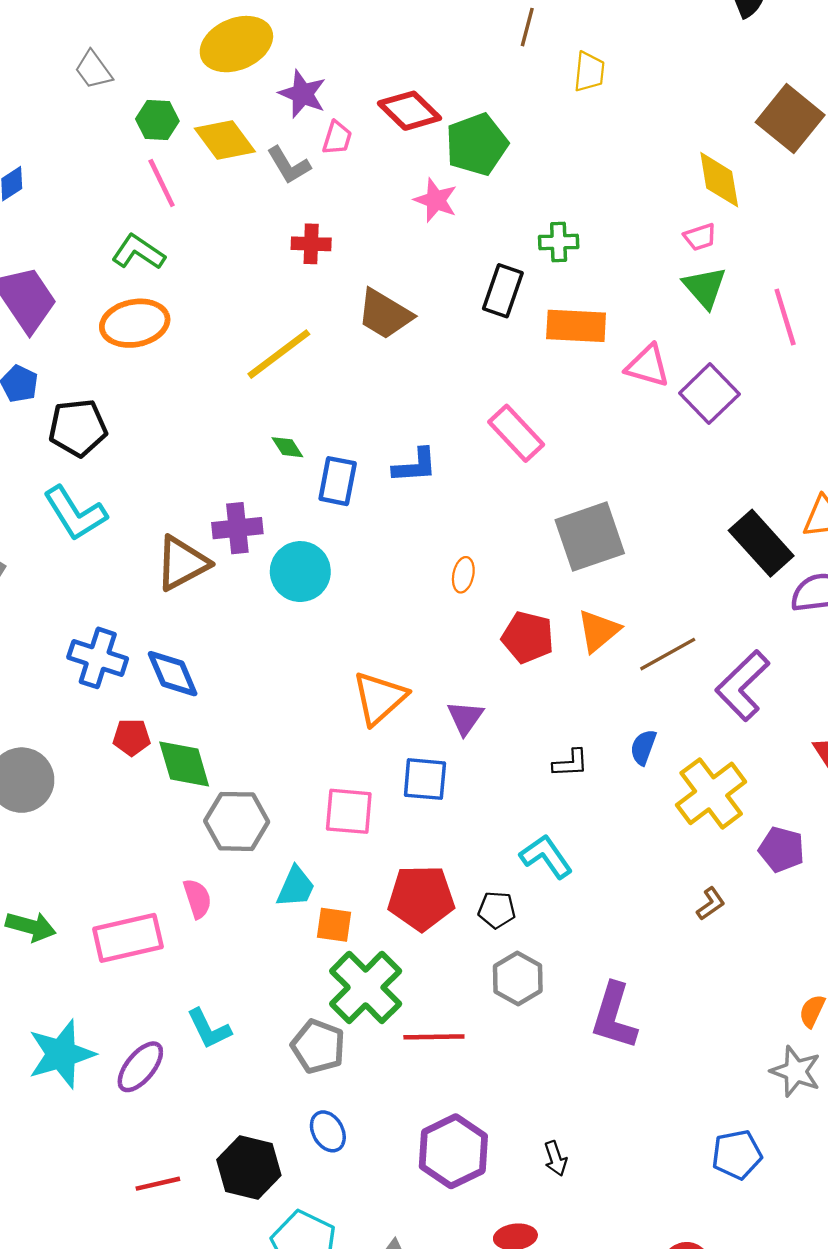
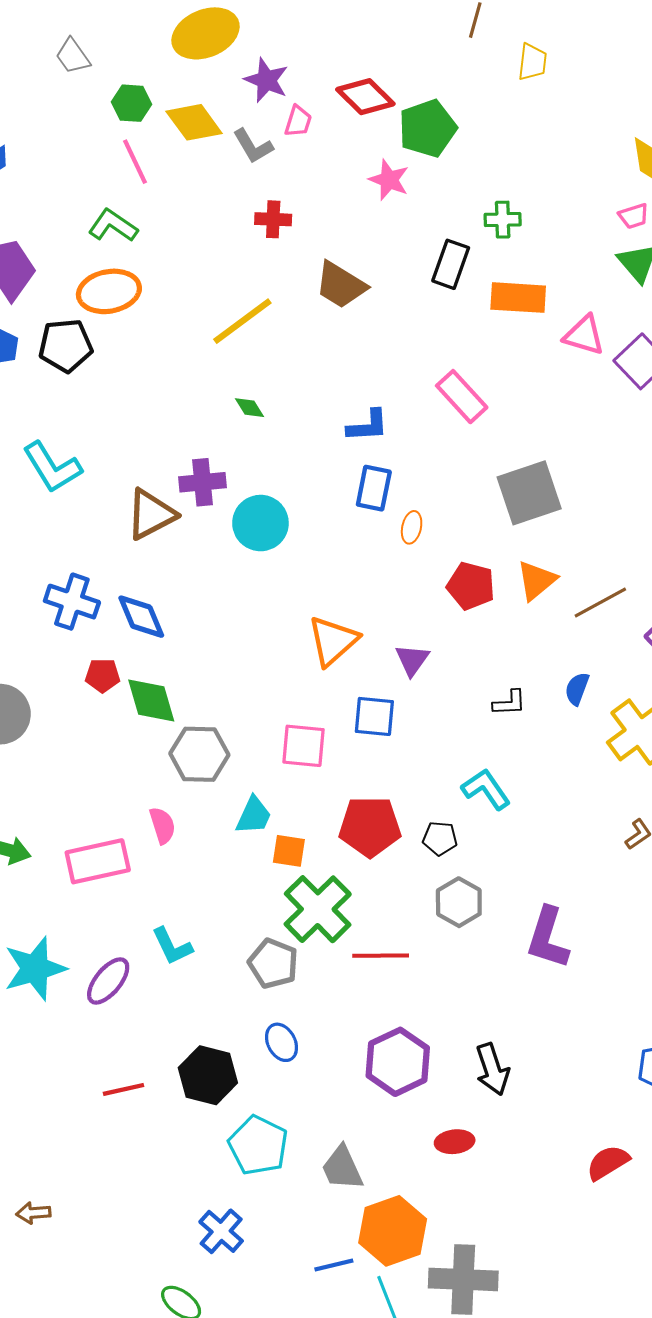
black pentagon: (78, 428) -> (66, 346), moved
blue rectangle: (338, 481) -> (374, 488), moved
black arrow: (556, 1158) -> (492, 1069), size x1.6

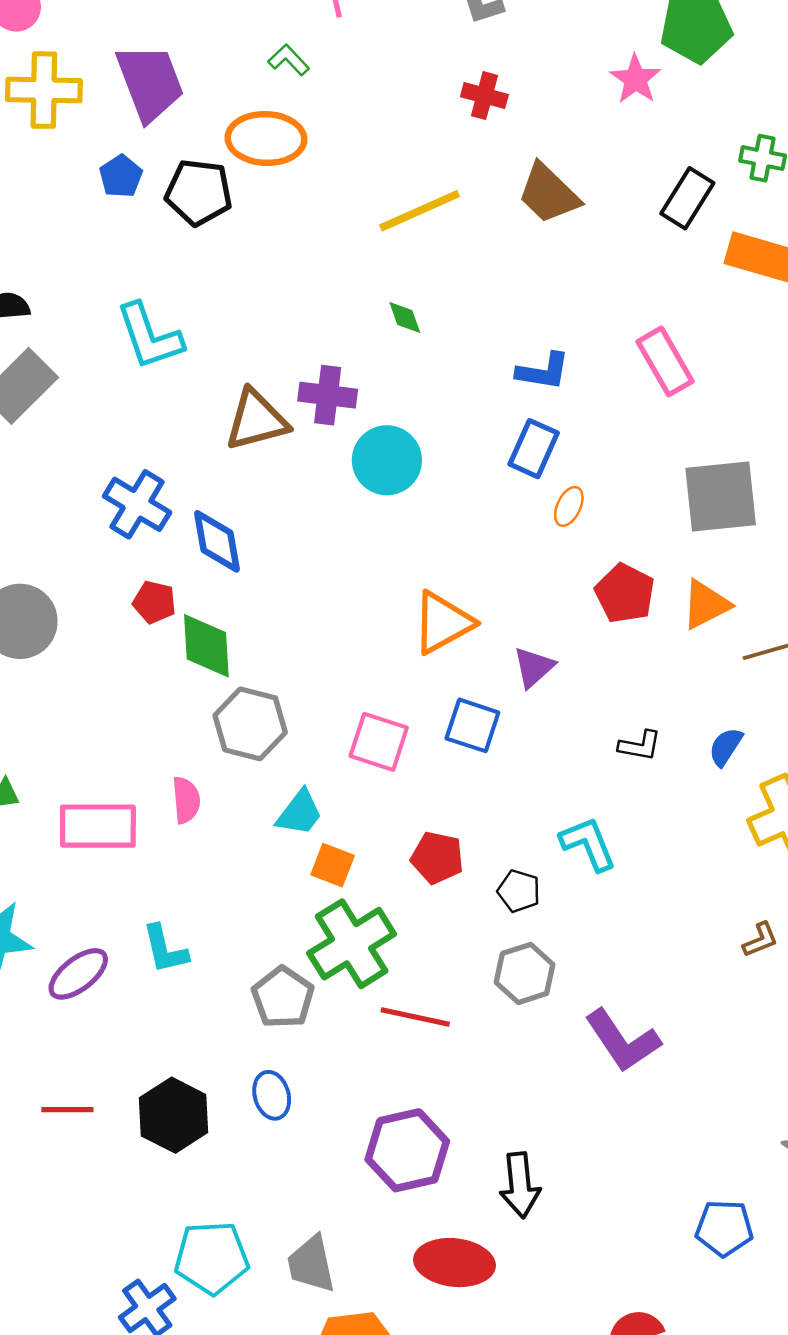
green L-shape: (113, 226) -> (289, 60), size x0.7
red pentagon: (370, 827) -> (437, 858), size x0.7
purple L-shape: (548, 938) -> (623, 1041), turned -64
red ellipse: (455, 1142) -> (454, 1263), size x1.6
cyan pentagon: (258, 1145) -> (212, 1258), moved, turned 30

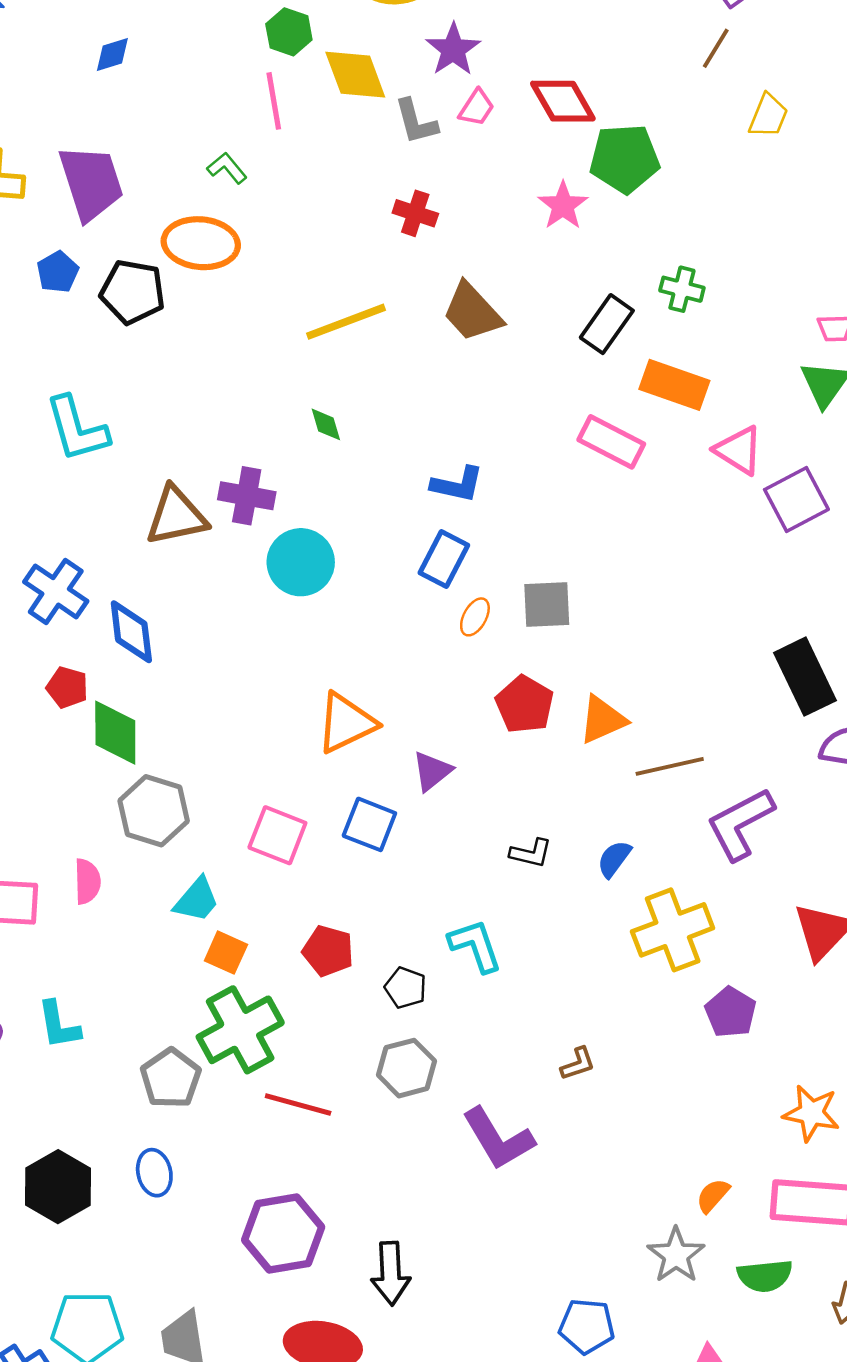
pink rectangle: (665, 361) -> (611, 442), moved, turned -36
gray square: (721, 497) -> (547, 604), moved, size x0.7
brown L-shape: (760, 940) -> (578, 1064), moved

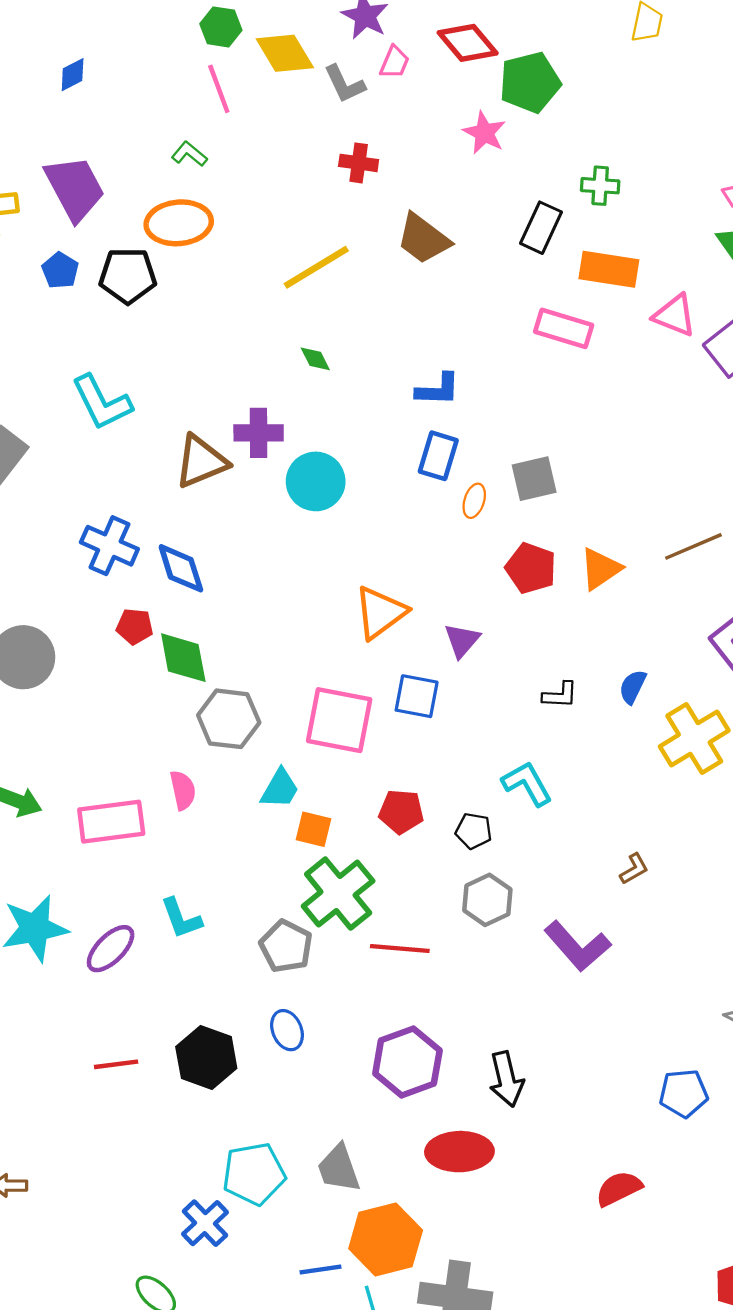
brown line: (670, 766) -> (693, 546), moved
pink square: (277, 835) -> (339, 720), size x1.4

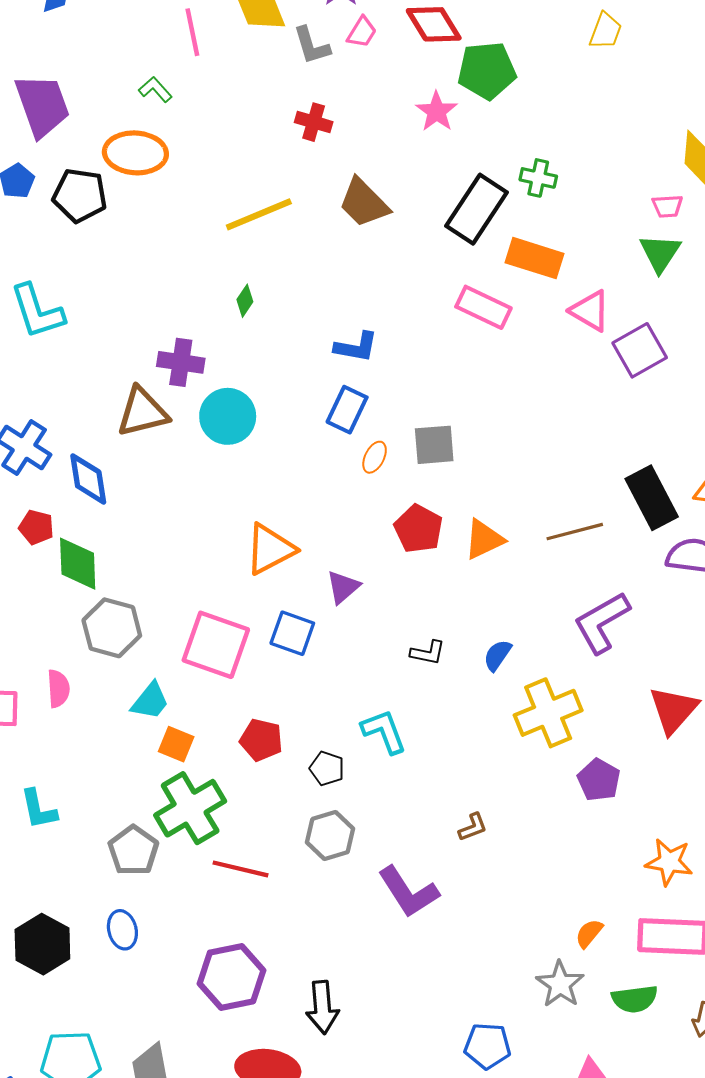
black rectangle: (541, 228) -> (476, 209), size x1.4
green diamond: (315, 359) -> (245, 301), turned 52
brown triangle: (201, 462) -> (142, 412), moved

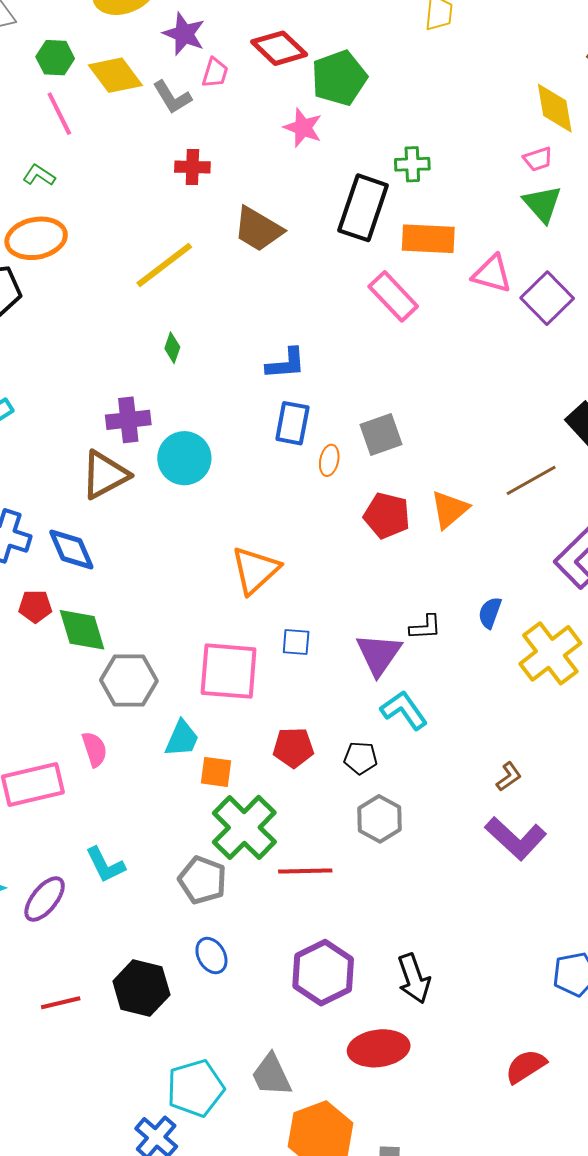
pink rectangle: (483, 307) -> (393, 296), turned 36
purple triangle: (343, 587) -> (379, 654), moved, size x1.4
blue square: (292, 633) -> (296, 642), size x0.7
purple L-shape: (408, 892) -> (516, 838), moved

